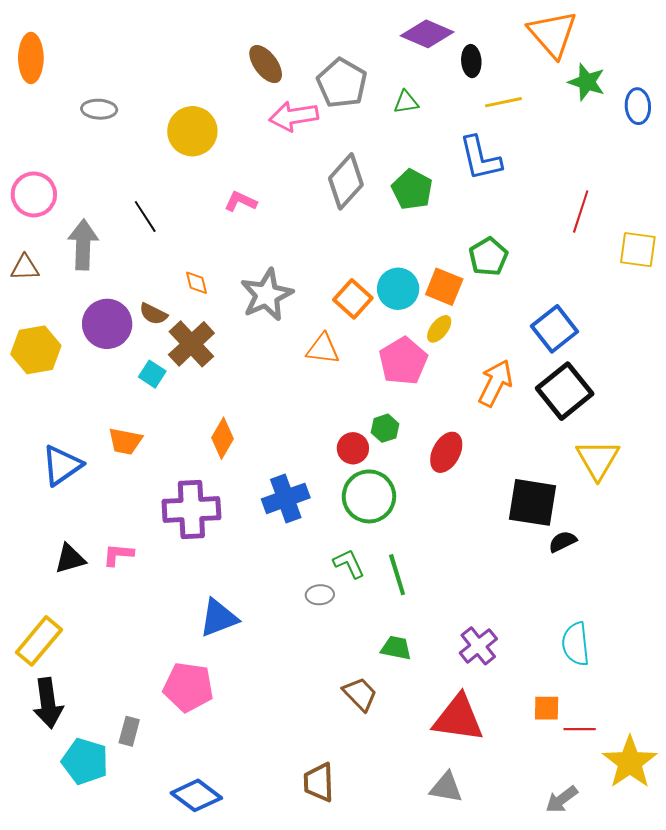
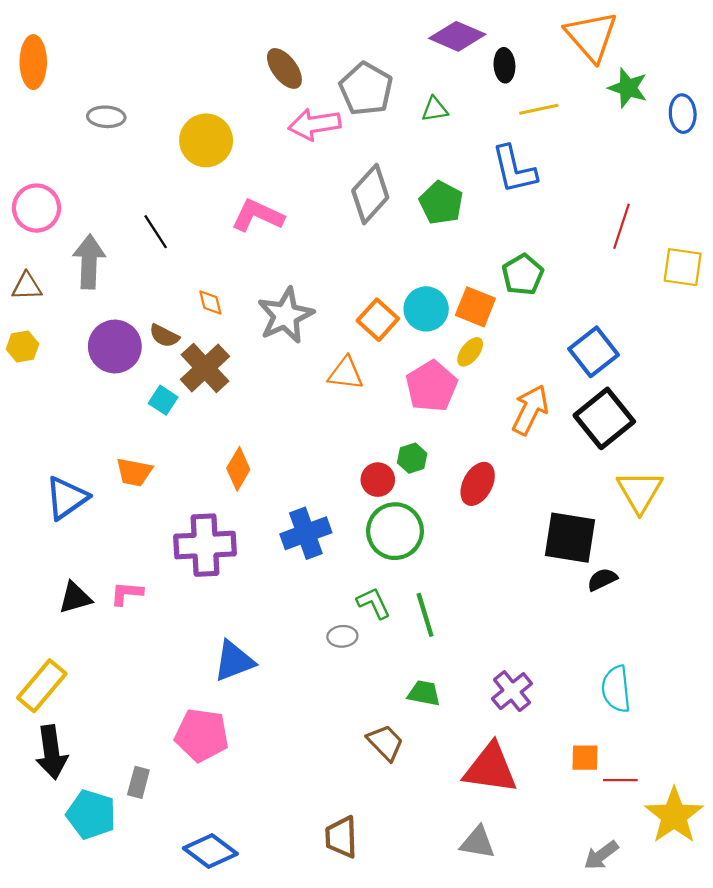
pink L-shape: (241, 201) -> (258, 216), size x1.5
yellow hexagon: (36, 350) -> (23, 347), moved, size x0.6

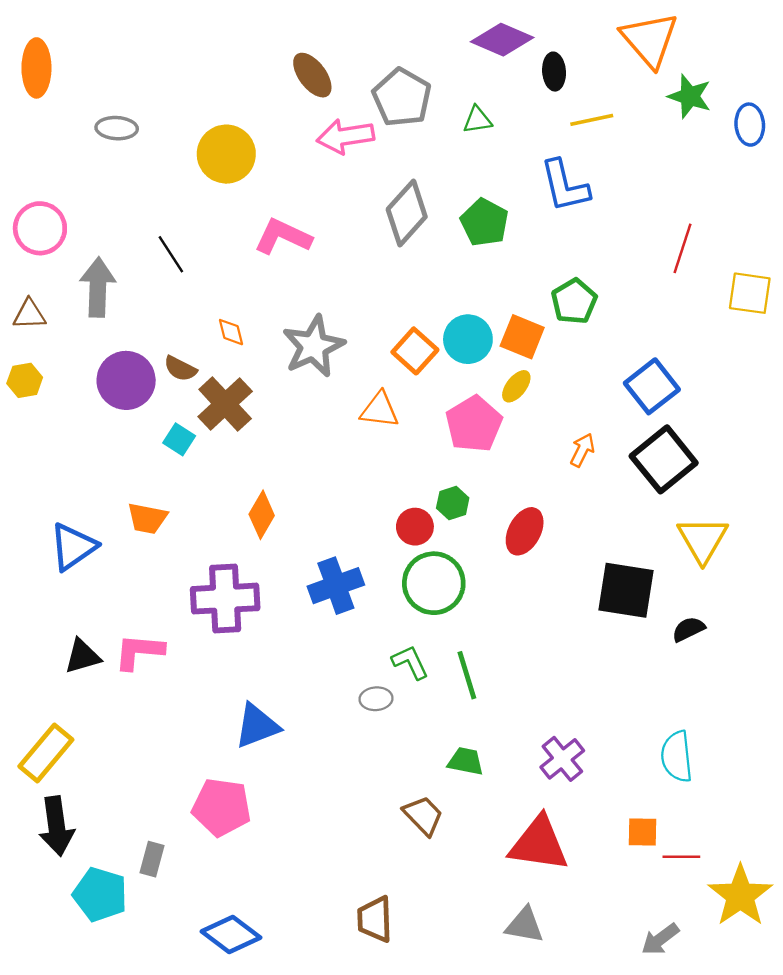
orange arrow: (530, 410) -> (582, 450), size x0.6
black semicircle: (602, 579) -> (688, 629), moved
pink L-shape: (127, 593) -> (139, 652), size x1.4

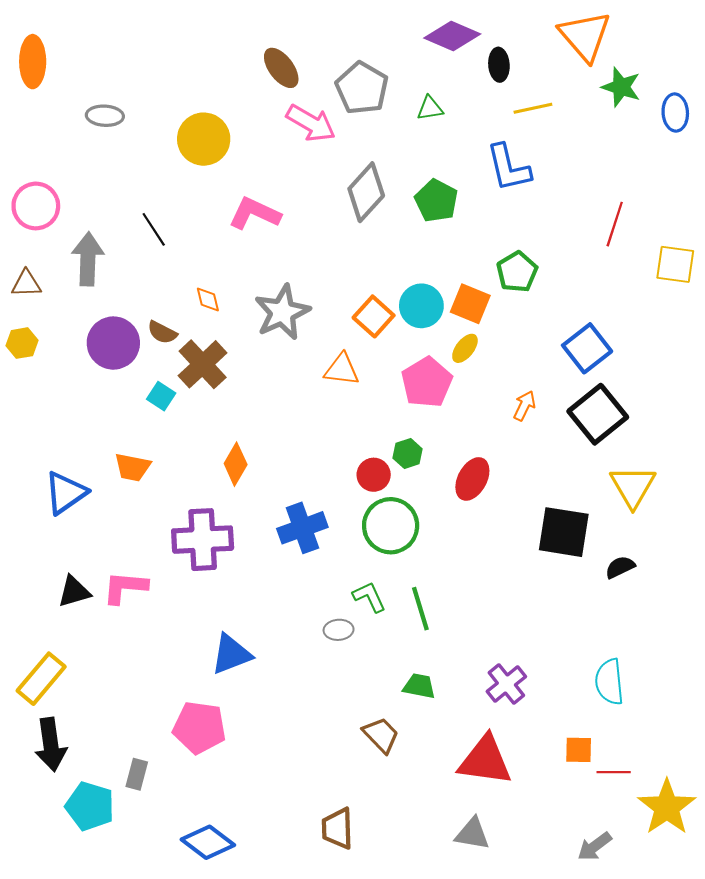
pink arrow: (345, 136) -> (311, 123), turned -141

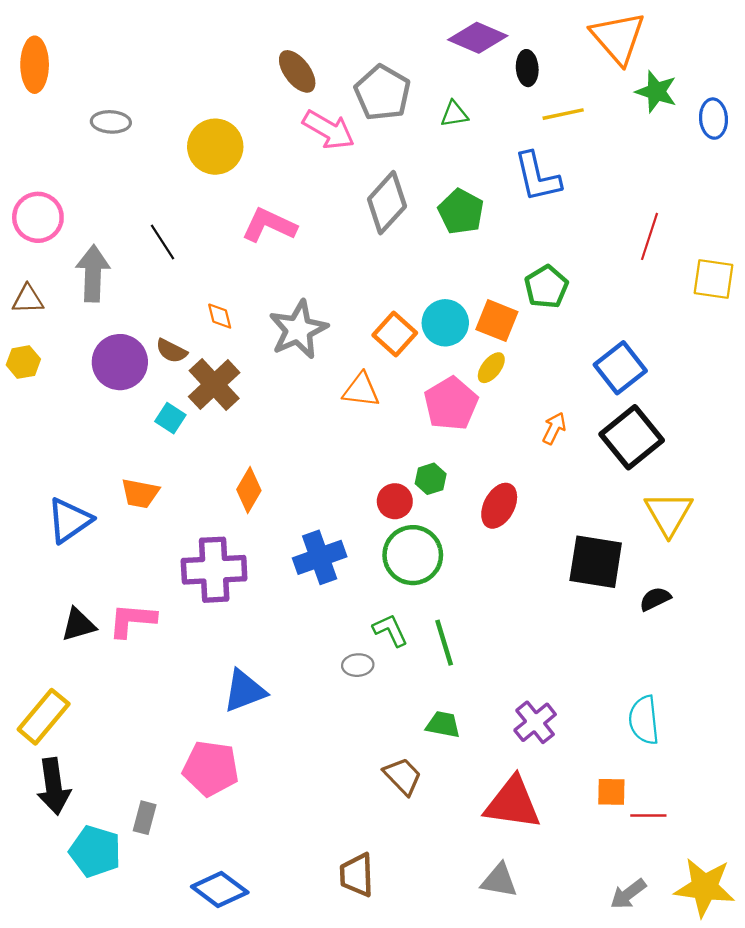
yellow star: (667, 807) -> (705, 887), moved, turned -30

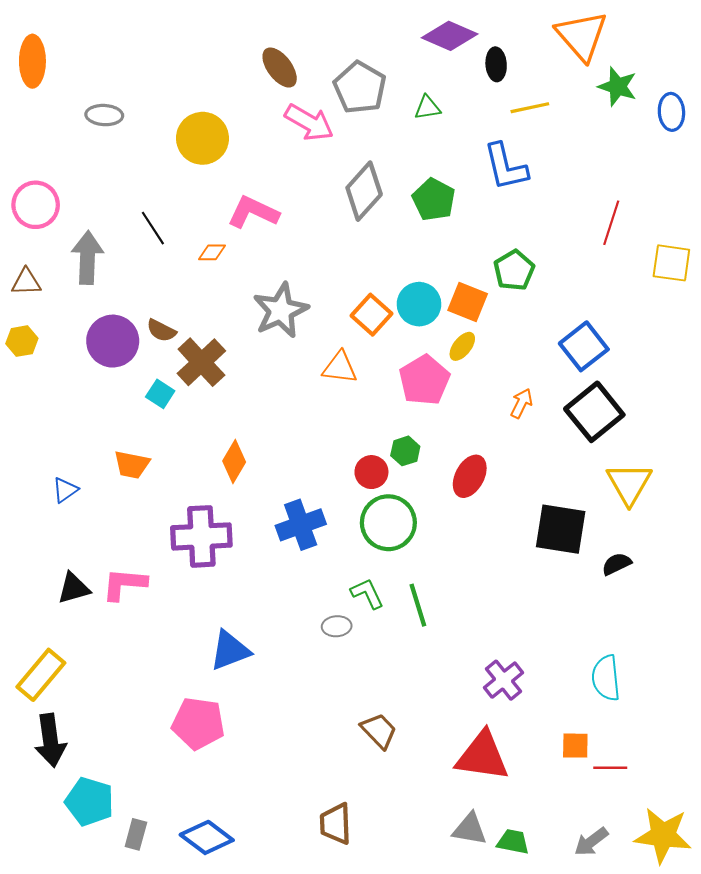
orange diamond: (220, 316) -> (212, 252), moved, turned -76
blue triangle: (69, 520) -> (65, 490), size x0.6
green trapezoid: (443, 725) -> (513, 842), moved
gray rectangle: (145, 818) -> (136, 834), moved

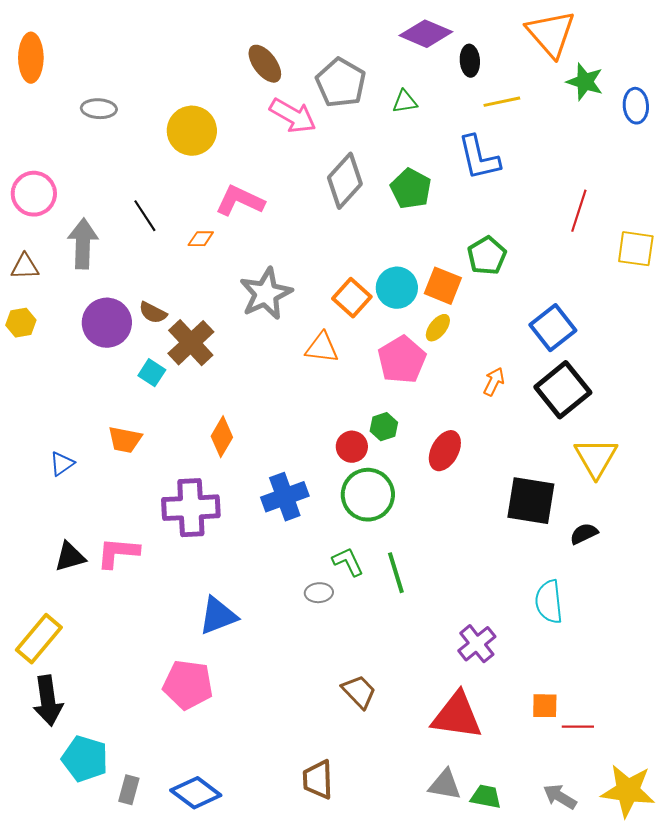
cyan semicircle: (606, 678) -> (549, 602), moved
gray arrow: (591, 842) -> (560, 797), turned 68

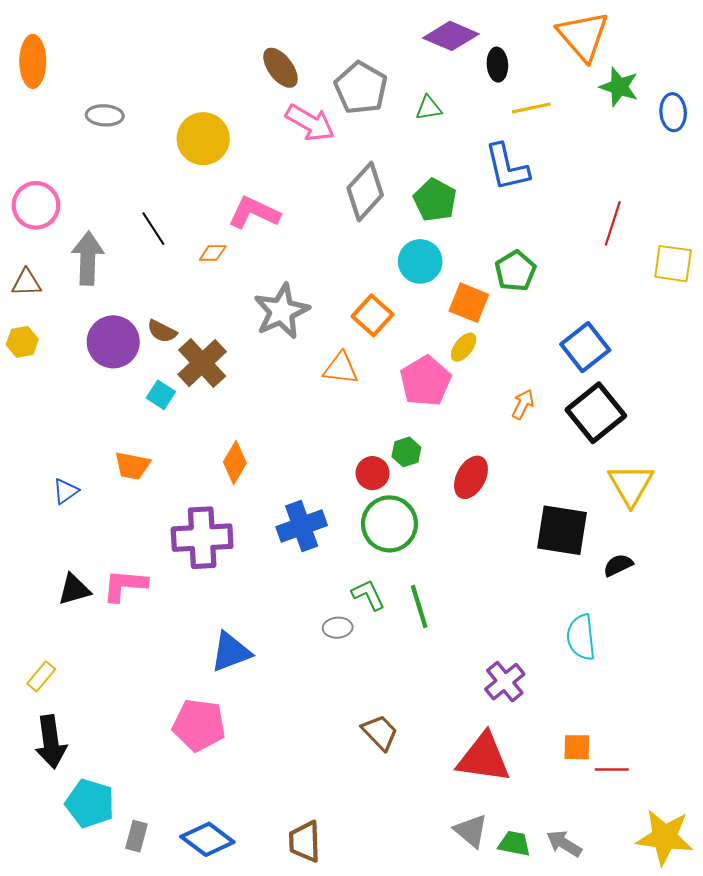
cyan circle: (397, 288) -> (420, 261), moved
yellow rectangle: (39, 639) -> (41, 676), size x0.6
brown trapezoid: (318, 780) -> (305, 841), moved
gray triangle: (445, 785) -> (471, 831), turned 30
gray arrow: (560, 797) -> (564, 844), moved

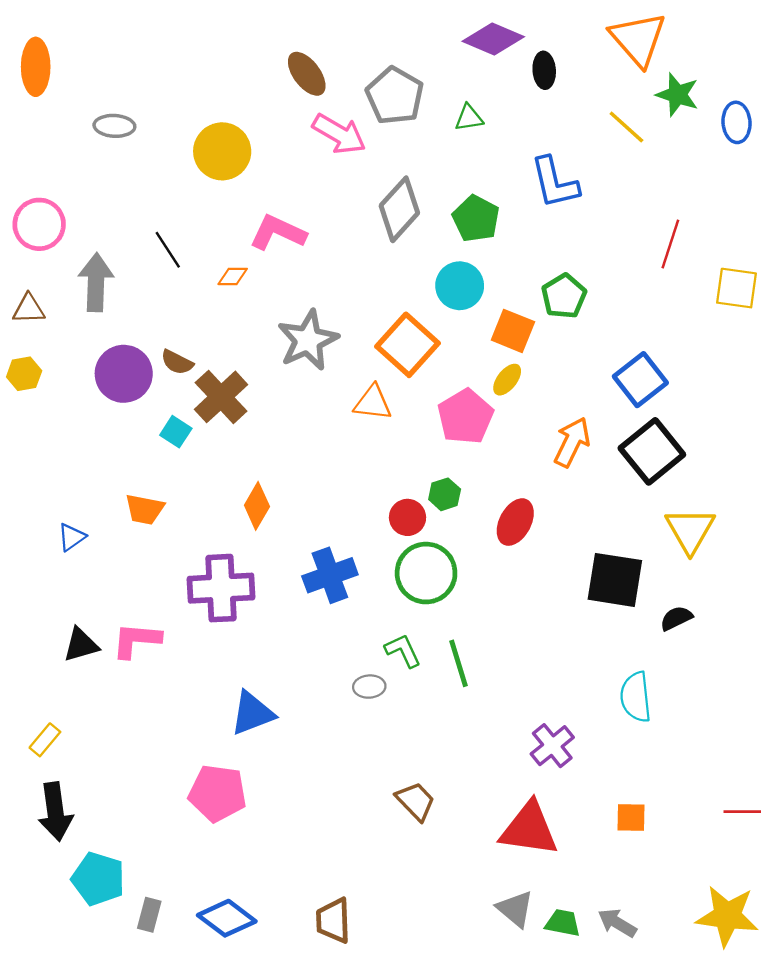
yellow line: (531, 108) -> (626, 127), moved, turned 54
orange square: (373, 315) -> (408, 345), size x1.4
orange arrow: (523, 404) -> (572, 442), size x1.5
red line: (612, 769) -> (742, 812), moved

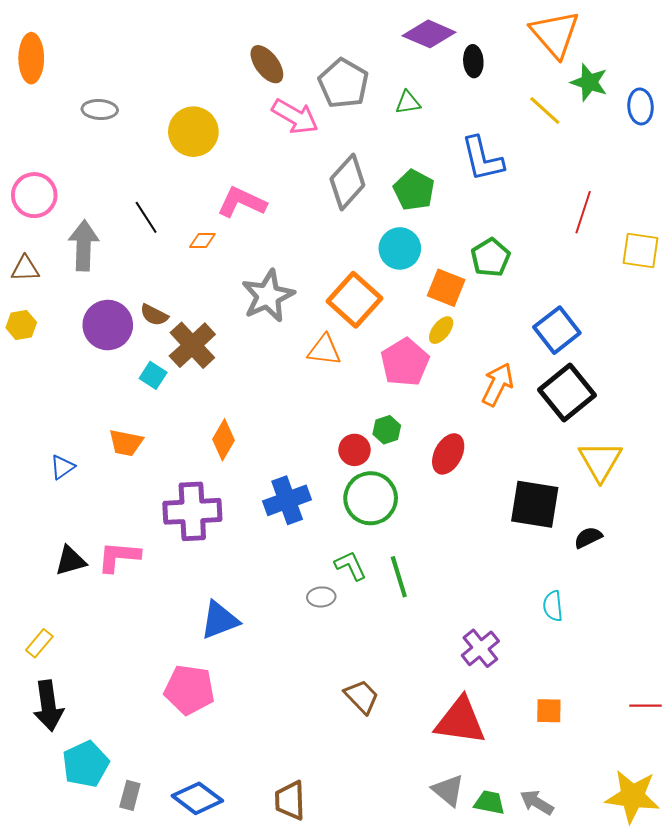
cyan semicircle: (636, 697) -> (553, 606), size x0.7
cyan pentagon: (98, 879) -> (86, 764), turned 30

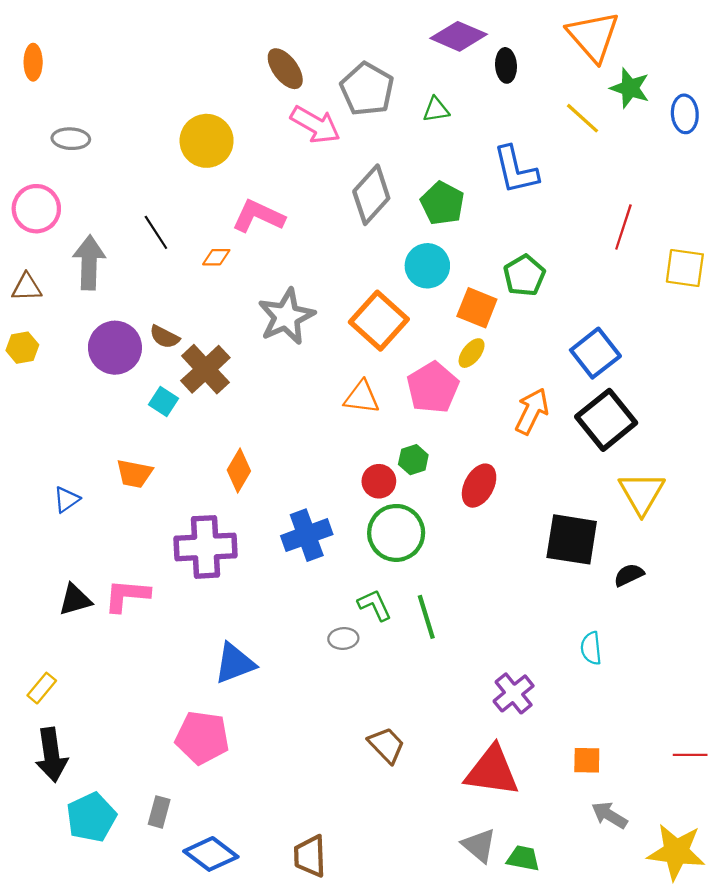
orange ellipse: (31, 58) -> (33, 62), size x0.7
gray ellipse: (100, 110) -> (71, 139), moved
orange triangle: (324, 350) -> (362, 397), moved
gray rectangle: (130, 795) -> (159, 812), moved
gray arrow: (537, 802) -> (609, 815), moved

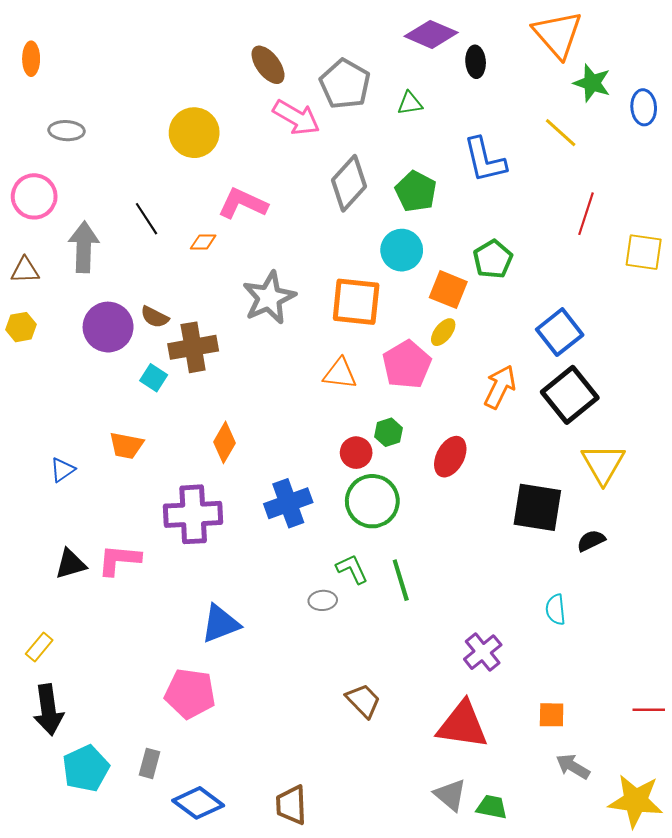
yellow line: (582, 118) -> (561, 133), moved
orange square: (379, 321) -> (356, 302), turned -36
brown cross: (205, 369) -> (193, 347), turned 33

